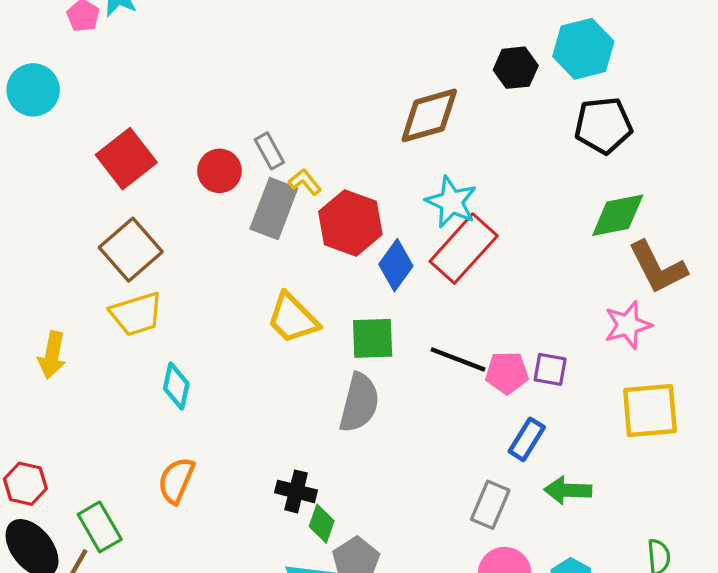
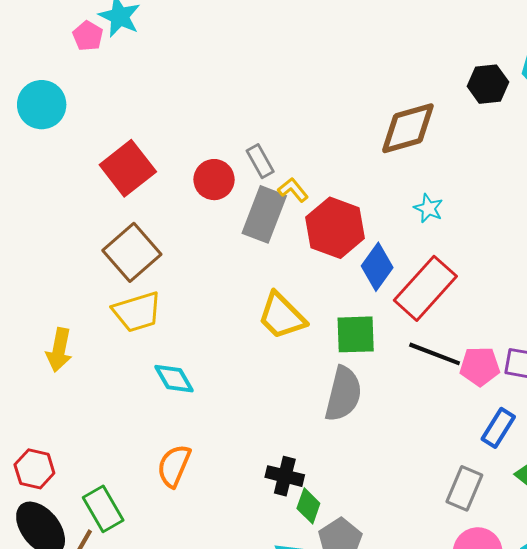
cyan star: (451, 202) -> (428, 208), size x0.6
red rectangle: (464, 249) -> (425, 288), moved
cyan diamond: (176, 386) -> (174, 379), turned -42

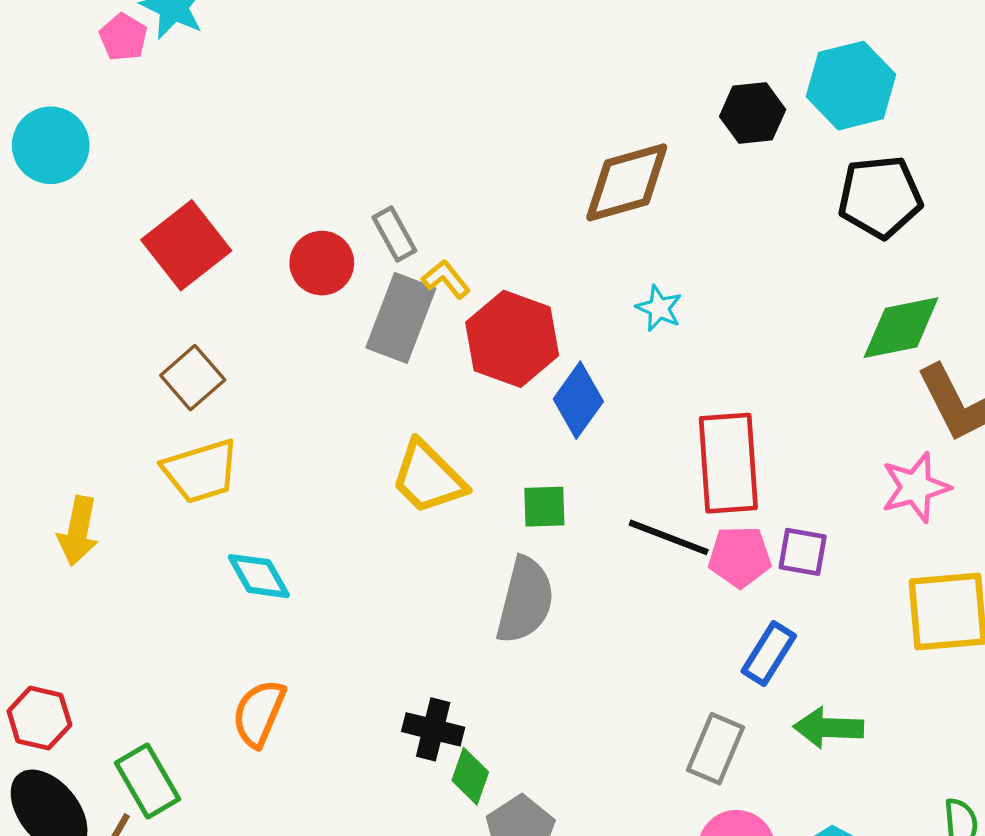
brown square: (132, 252) -> (193, 378), size x0.7
red rectangle: (425, 288) -> (728, 463), moved, turned -46
green square: (356, 334) -> (544, 507), size x0.7

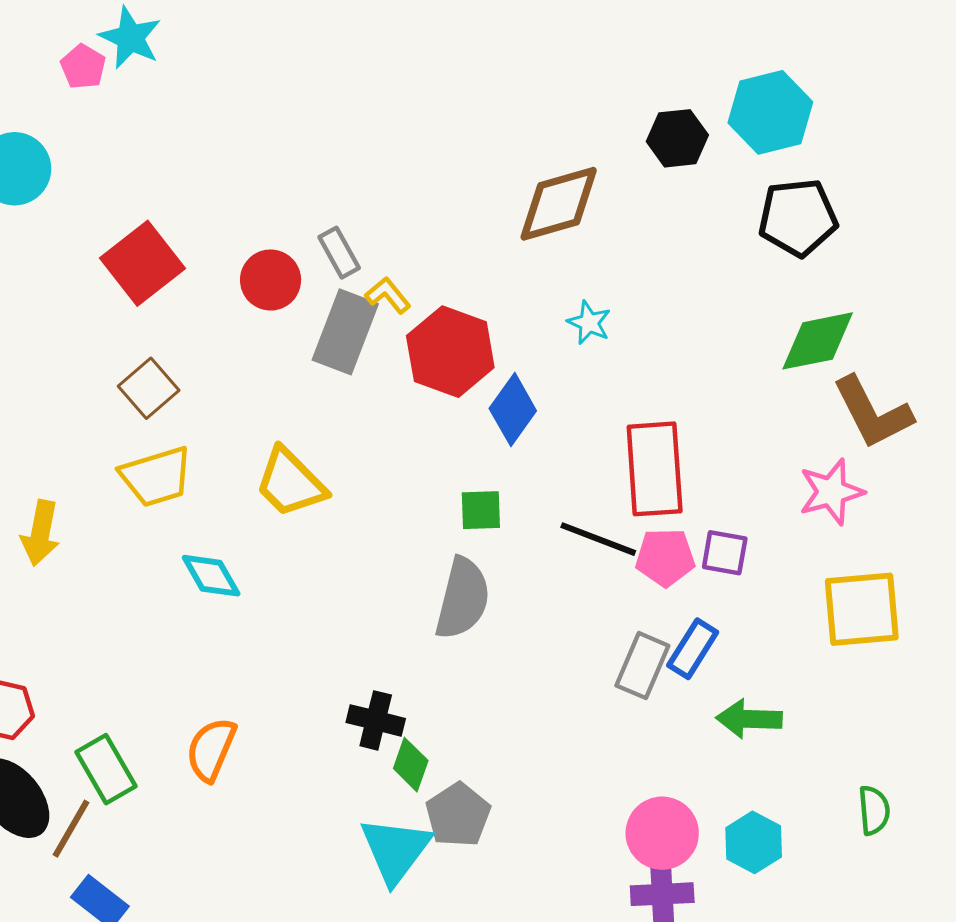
yellow trapezoid: (428, 478) -> (290, 483), moved
orange semicircle: (259, 713) -> (211, 749), moved
gray rectangle: (715, 749) -> (642, 666), moved

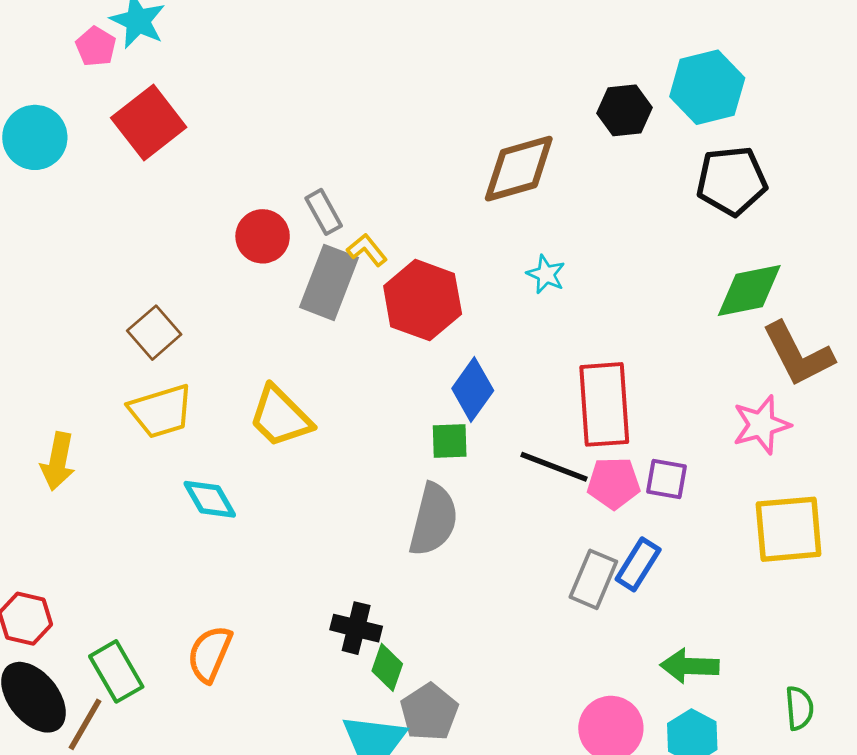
red square: (143, 263) -> (149, 122), moved
blue diamond: (513, 410) -> (473, 390), moved
green arrow: (749, 719) -> (690, 666), moved

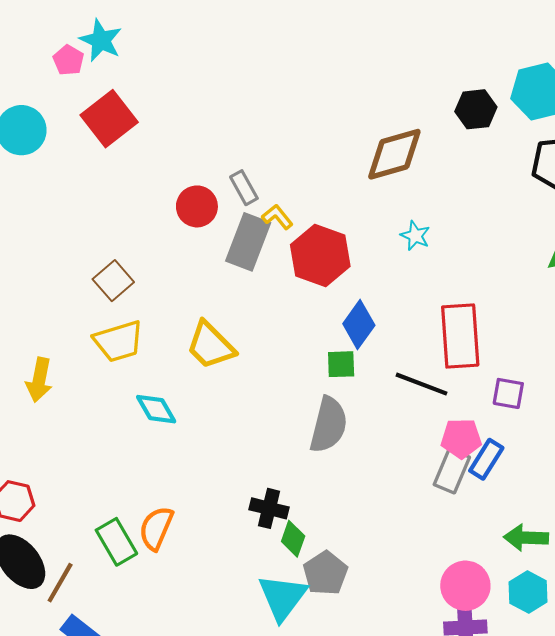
pink pentagon: (614, 483) -> (461, 438), moved
green rectangle: (116, 671) -> (116, 542), moved

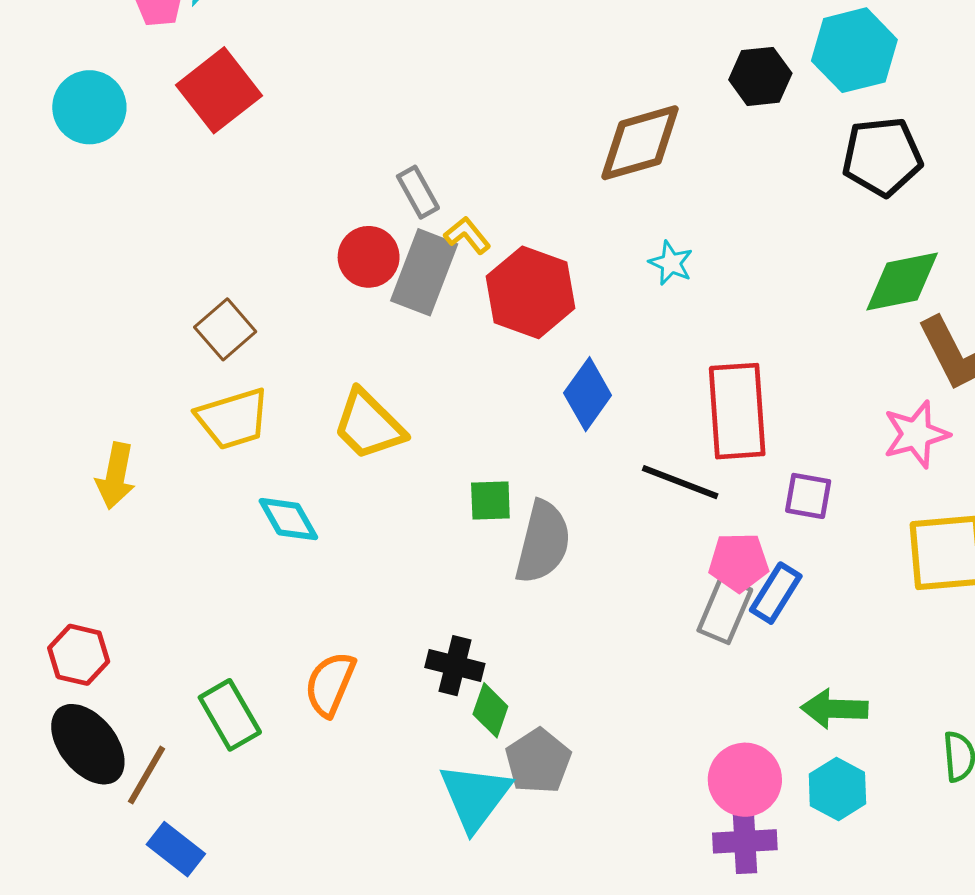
red circle: (197, 206) -> (369, 257), moved
green square: (341, 364) -> (490, 501), moved
orange semicircle: (156, 528) -> (330, 684), moved

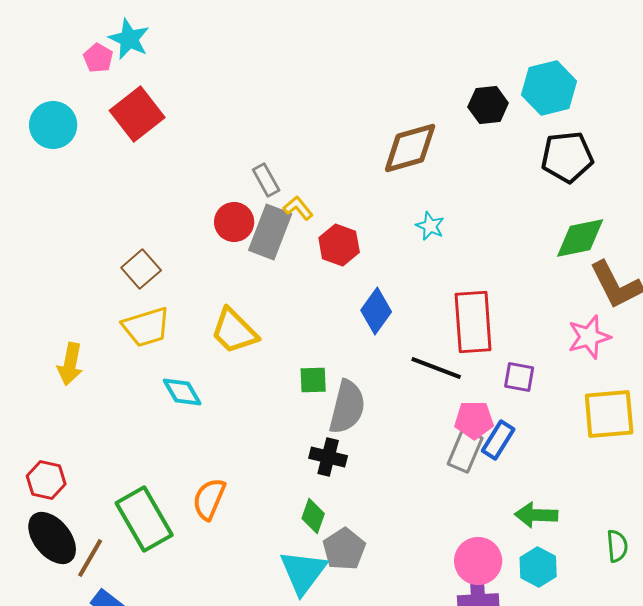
red hexagon: (531, 292) -> (339, 245), size x0.7
black cross: (455, 666) -> (328, 457), moved
green rectangle: (230, 715) -> (144, 519), size x1.4

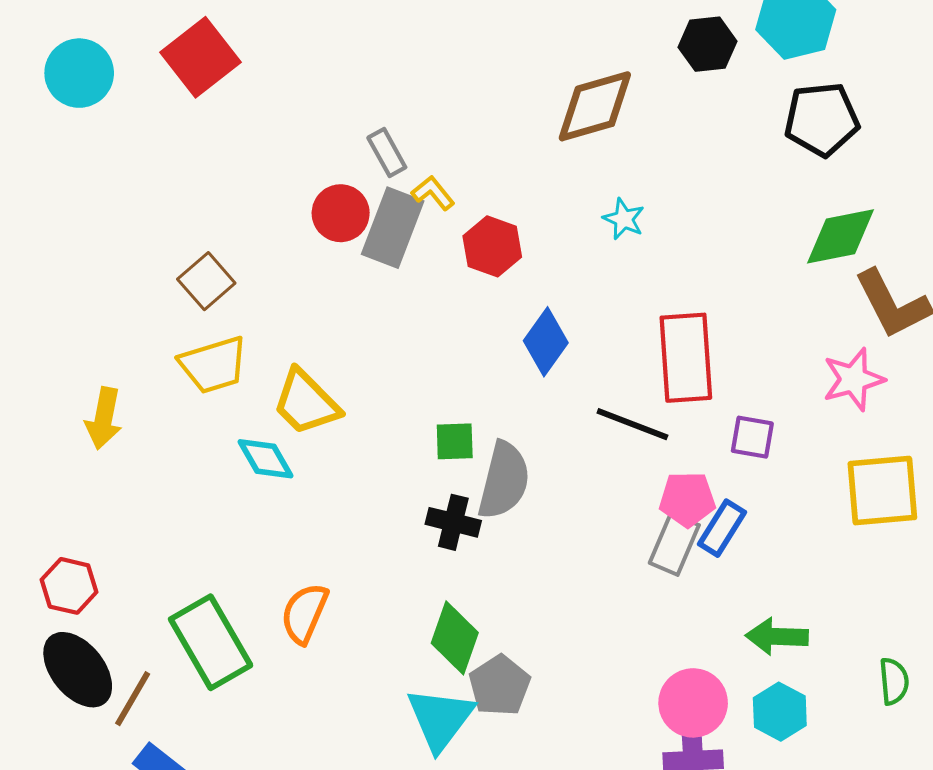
yellow trapezoid: (234, 331) -> (306, 402), moved
black cross: (328, 457) -> (453, 522), moved
green diamond: (313, 516) -> (455, 638), size x1.4

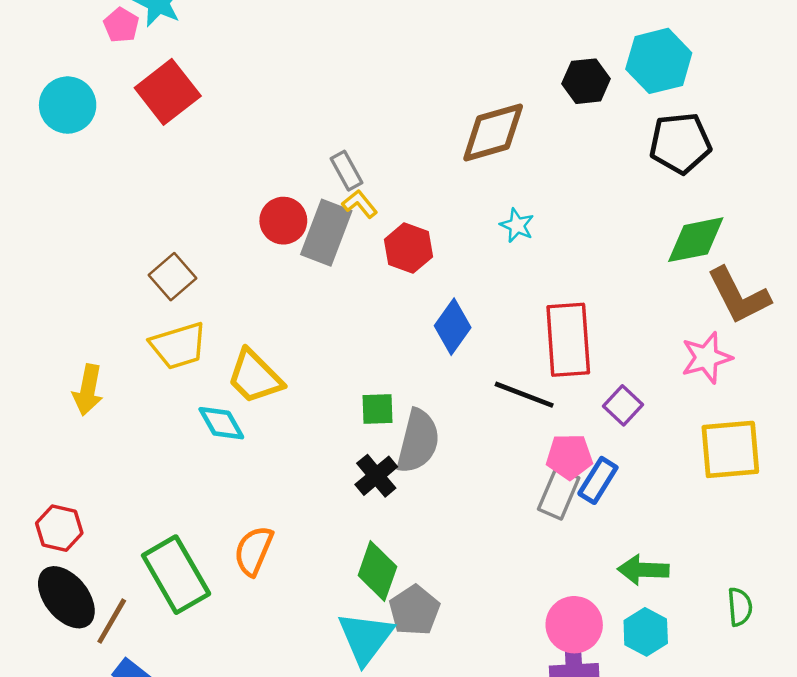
gray rectangle: (387, 153) -> (346, 171), moved
purple square: (752, 437) -> (623, 405), turned 33
black cross: (453, 522) -> (376, 476), turned 36

